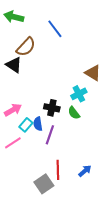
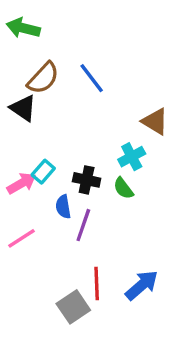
blue line: (55, 29) -> (92, 78), moved
cyan rectangle: (26, 125) -> (43, 172), moved
blue arrow: (85, 171) -> (142, 285), size x1.5

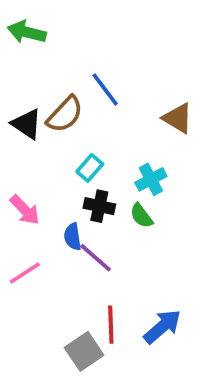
brown semicircle: (43, 78) -> (65, 114), moved
brown triangle: (155, 122) -> (178, 118), moved
cyan rectangle: (43, 172) -> (90, 168), moved
pink arrow: (21, 183) -> (25, 210), turned 76
purple line: (83, 225) -> (96, 258), turned -68

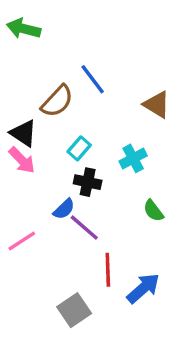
black triangle: (27, 124) -> (24, 133), moved
pink arrow: (25, 210) -> (22, 160), moved
green semicircle: (141, 216) -> (153, 211), moved
blue semicircle: (73, 237) -> (64, 209), turned -125
red line: (111, 325) -> (108, 270), moved

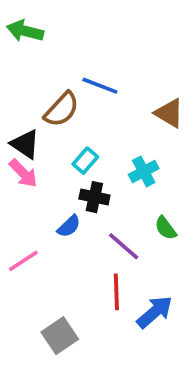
blue line: (93, 79) -> (100, 86), turned -32
purple line: (84, 228) -> (124, 246), moved
gray square: (74, 310) -> (60, 336), moved

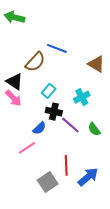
purple line: (124, 246) -> (70, 125), moved
pink line: (23, 261) -> (27, 148), moved
gray square: (60, 336) -> (48, 182), moved

